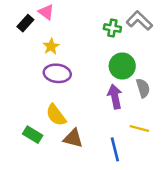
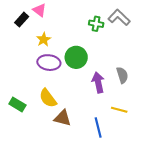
green circle: (122, 66) -> (76, 57), moved
green rectangle: (33, 135) -> (17, 104), moved

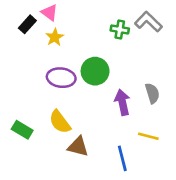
yellow star: (44, 39) -> (55, 37), moved

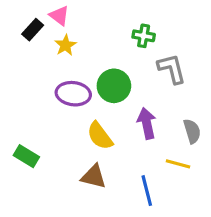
gray L-shape: (148, 22) -> (172, 69), moved, turned 32
gray semicircle: (152, 93) -> (192, 131), moved
yellow semicircle: (60, 122) -> (100, 136), moved

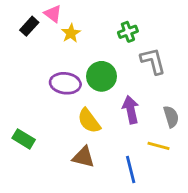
green cross: (144, 36) -> (128, 32), turned -30
yellow star: (65, 45) -> (71, 33), moved

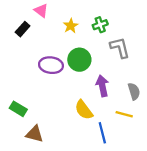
black rectangle: (29, 26) -> (23, 29), moved
yellow star: (71, 33) -> (71, 26), moved
yellow semicircle: (89, 121) -> (84, 110), moved
brown triangle: (83, 157) -> (35, 134), moved

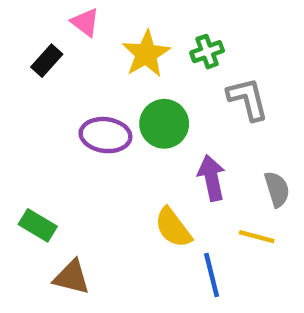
yellow star: (71, 26) -> (146, 54), size x1.5

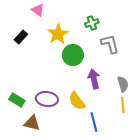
yellow star: (146, 54) -> (58, 34), moved
black rectangle: (47, 61) -> (21, 37), moved
purple ellipse: (105, 135) -> (47, 99), moved
yellow line: (257, 237) -> (123, 105), moved, turned 70

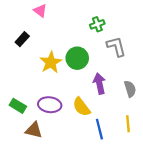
yellow star: (58, 34) -> (51, 62), moved
yellow line: (123, 105) -> (128, 124), moved

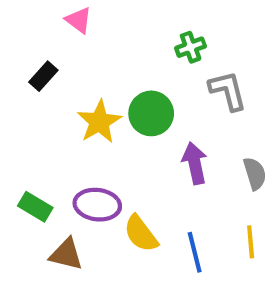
yellow semicircle: (81, 107) -> (141, 234), moved

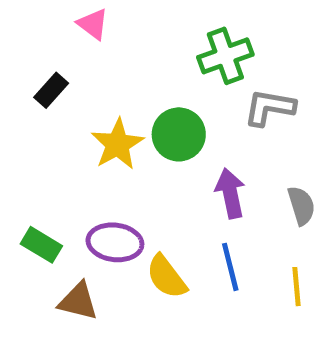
green cross: (191, 47) -> (225, 56), size x1.5
gray L-shape: (228, 91) -> (269, 107), turned -66
blue line: (195, 252) -> (230, 267), moved

